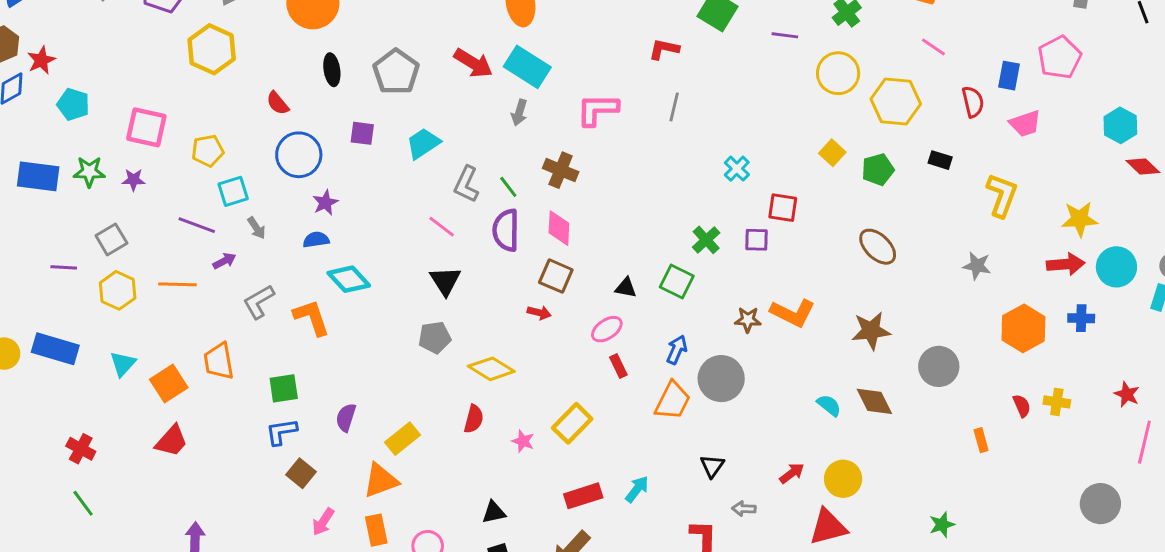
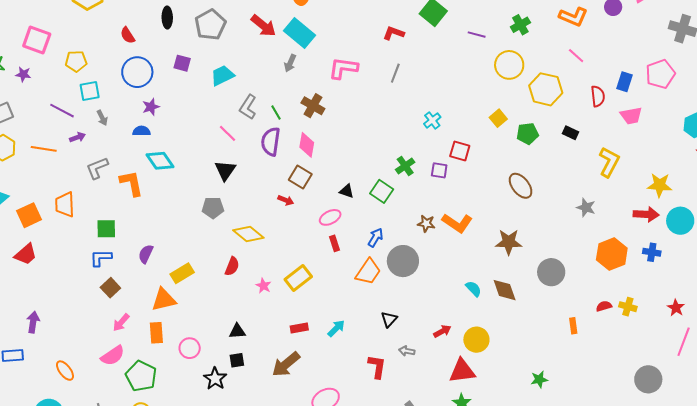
red semicircle: (1022, 406) -> (604, 306), turned -91
red rectangle: (583, 496) -> (299, 328), size x0.7

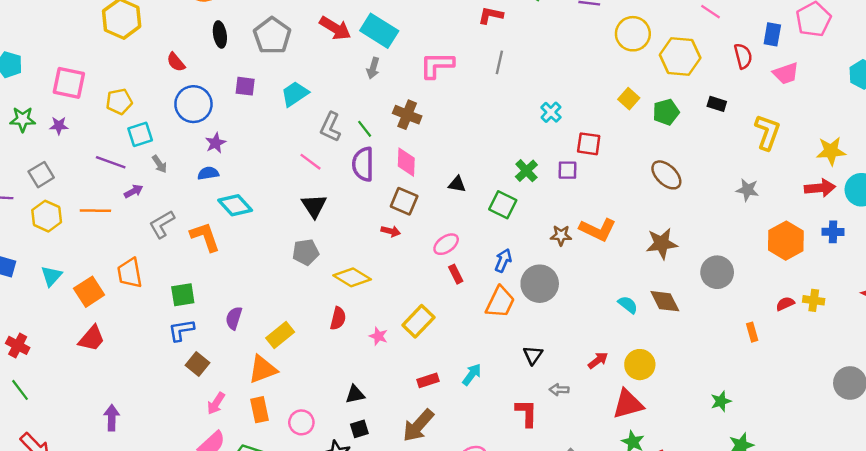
black triangle: (347, 191) -> (457, 184), moved

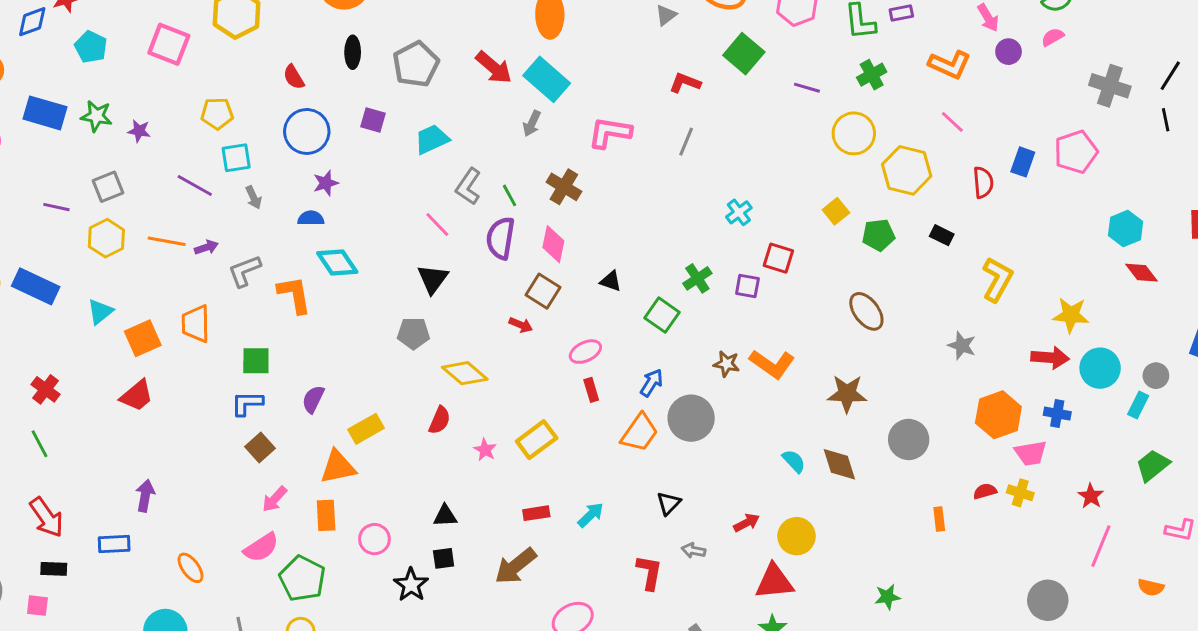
pink trapezoid: (786, 73) -> (1031, 453), moved
pink square: (69, 83) -> (169, 44), moved
purple arrow: (134, 191) -> (206, 247), moved

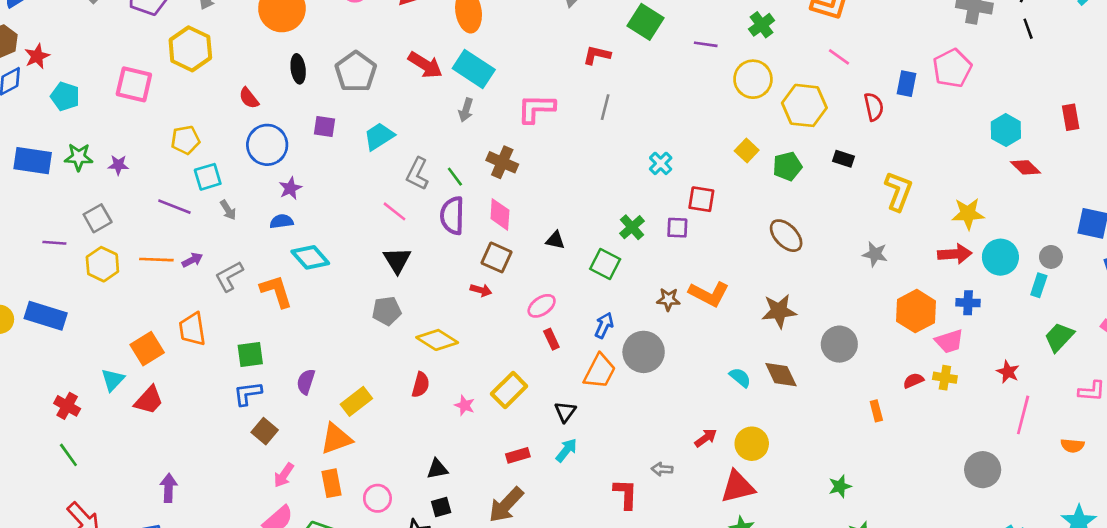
cyan triangle: (100, 312) -> (113, 380), moved
black triangle: (669, 503) -> (565, 412), moved

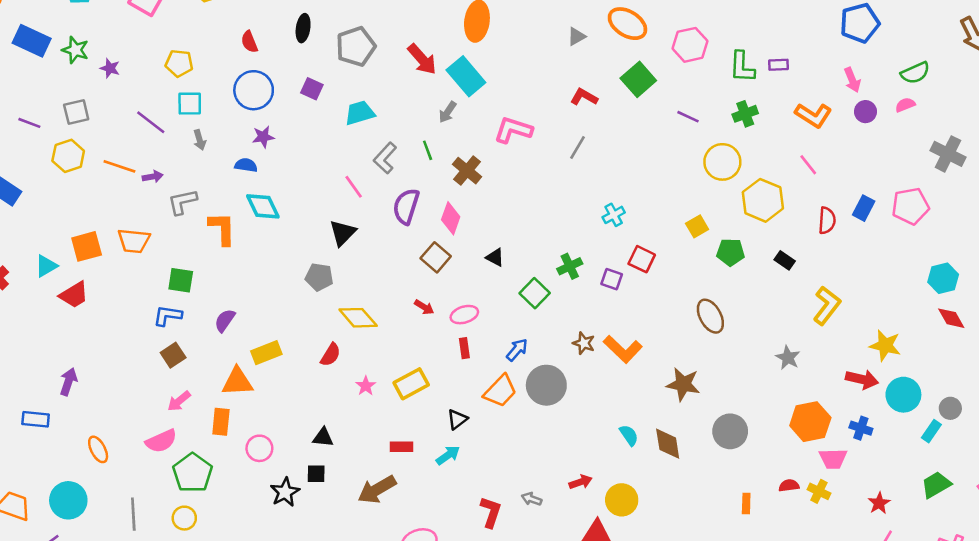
green line: (455, 177) -> (428, 150), moved
red arrow: (481, 290) -> (424, 307), moved
orange trapezoid: (192, 329) -> (134, 241), turned -92

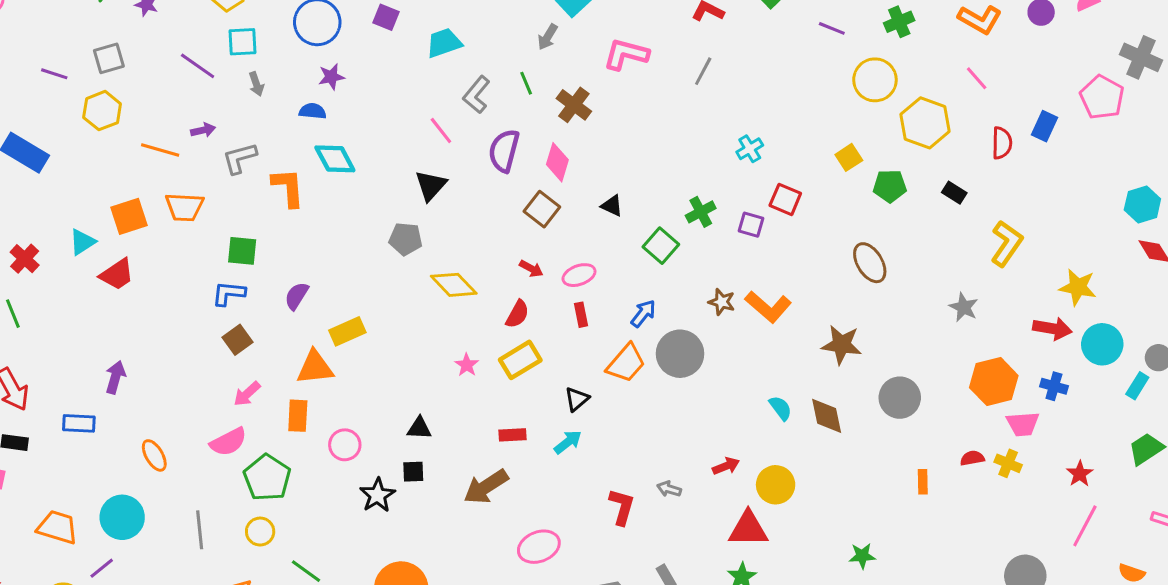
orange line: (119, 166) -> (160, 150), moved
pink pentagon: (910, 206) -> (1102, 97), moved, turned -30
red semicircle: (330, 355) -> (517, 314), moved

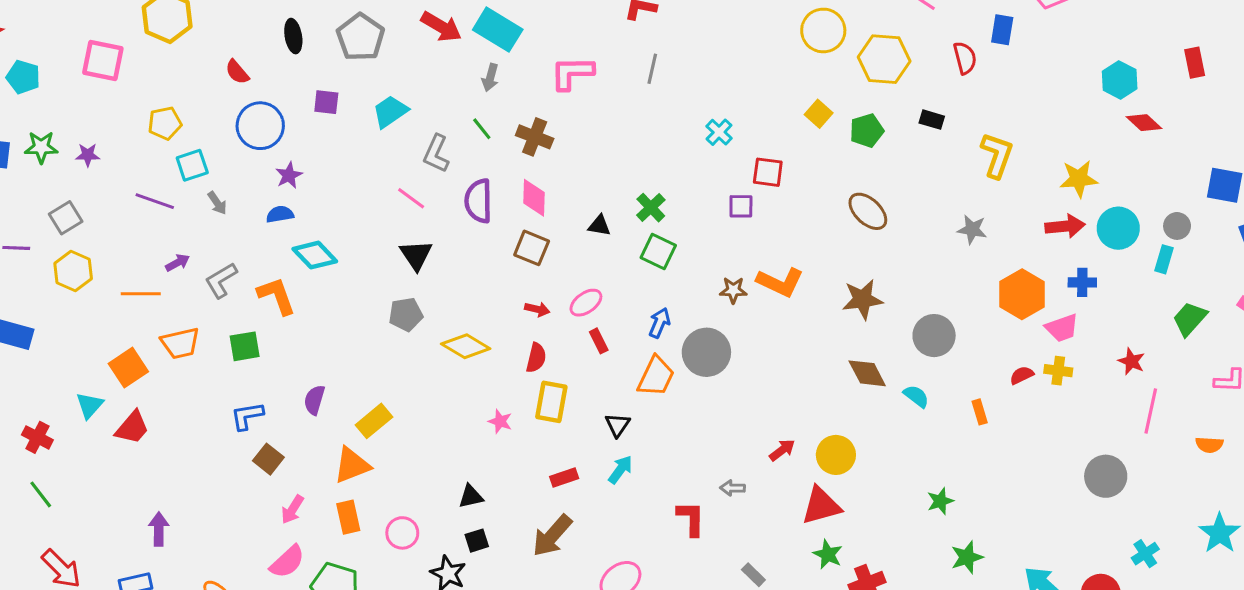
green cross: (701, 212) -> (651, 208), moved
green square: (242, 251) -> (245, 346), moved
yellow rectangle: (520, 360) -> (551, 402), turned -33
cyan semicircle: (780, 408) -> (916, 396), moved

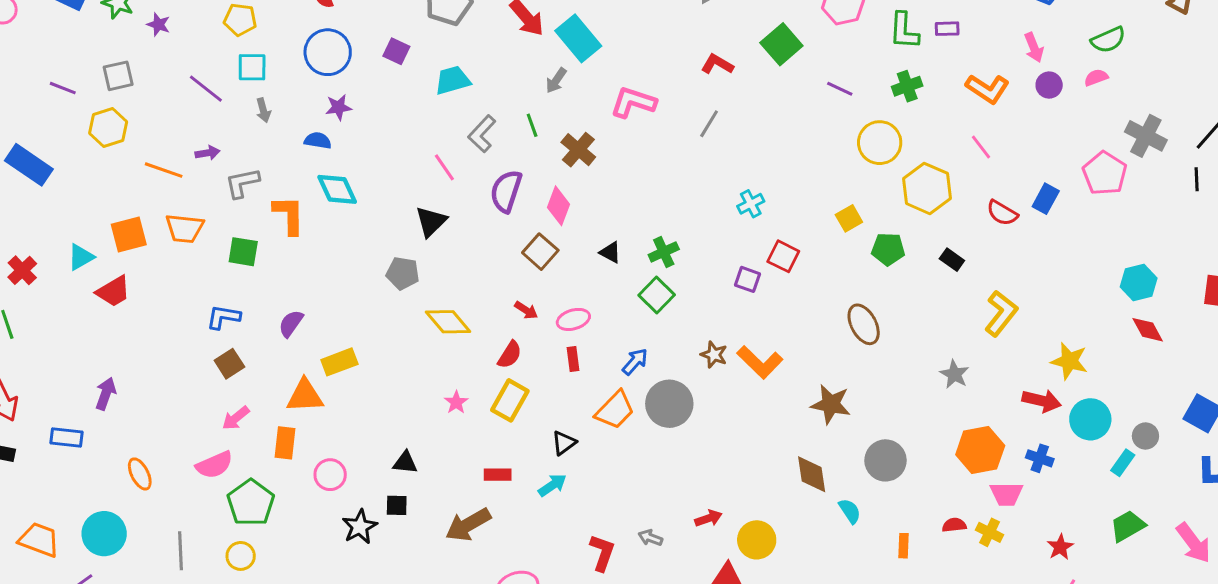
red semicircle: (965, 58) -> (1002, 213), turned 116

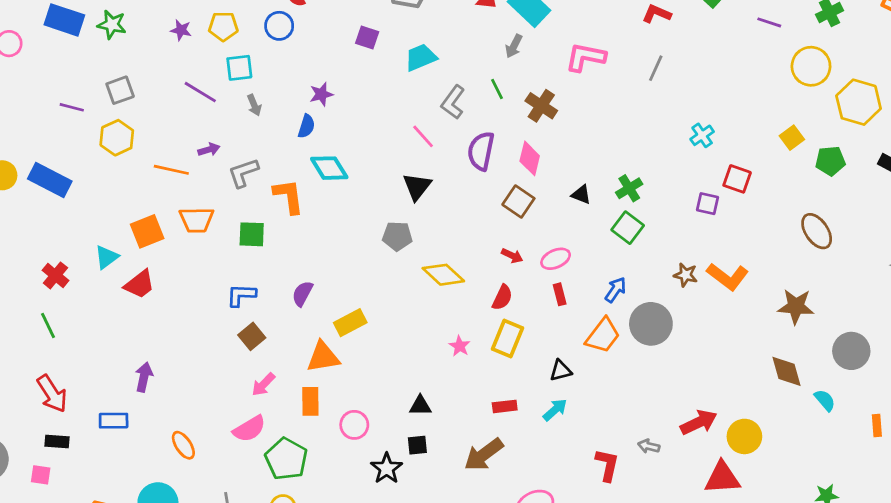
purple star: (159, 25) -> (181, 30), moved
blue circle: (328, 52) -> (279, 26), moved, size x0.7
blue semicircle: (318, 140) -> (306, 126), turned 105
black triangle: (564, 443) -> (561, 371), turned 30
red arrow: (708, 518) -> (699, 422), size x1.5

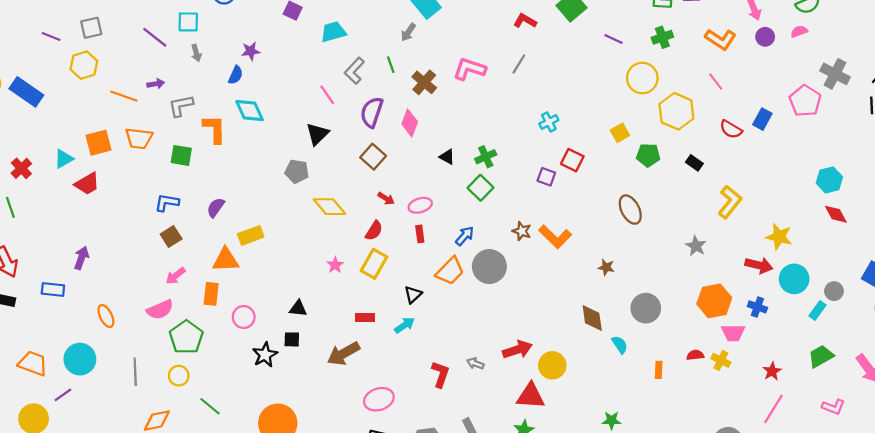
pink L-shape: (585, 57) -> (469, 69), moved
brown square: (518, 201) -> (373, 157), moved
brown star: (796, 307) -> (606, 267), size x0.6
black triangle: (561, 371) -> (413, 295), turned -36

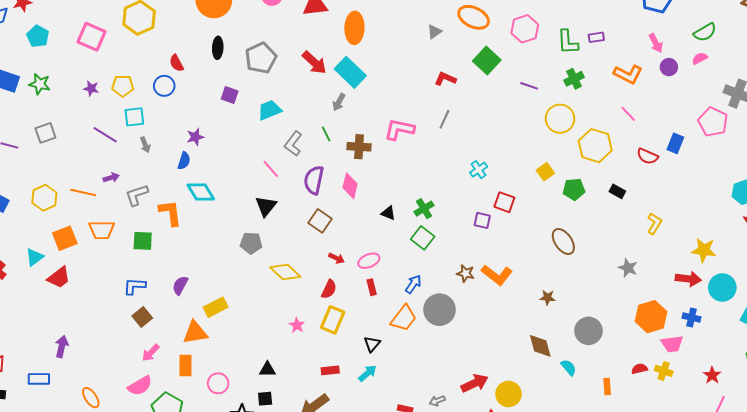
yellow hexagon: (84, 65) -> (44, 198), moved
brown cross: (424, 82) -> (359, 147), turned -30
yellow L-shape: (730, 202) -> (654, 223), size x0.7
gray arrow: (475, 364) -> (437, 401), turned -35

